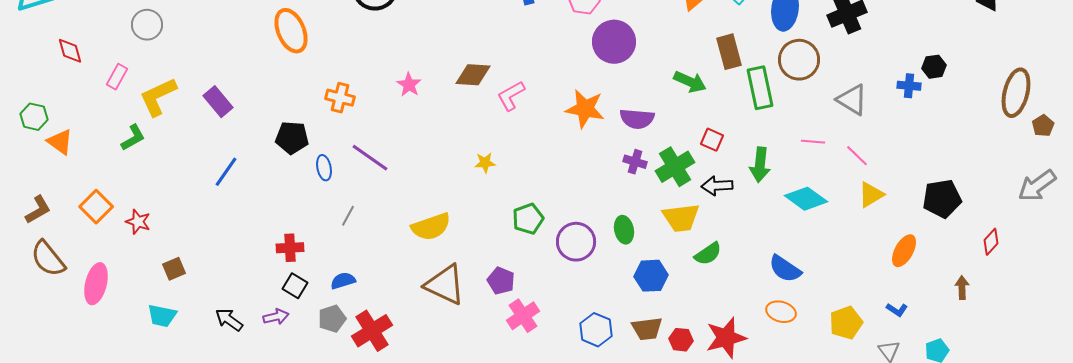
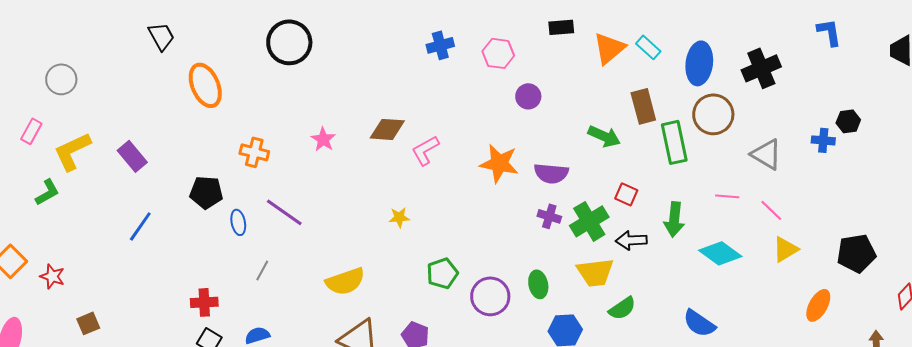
purple circle: (614, 42) -> (528, 96), size x0.6

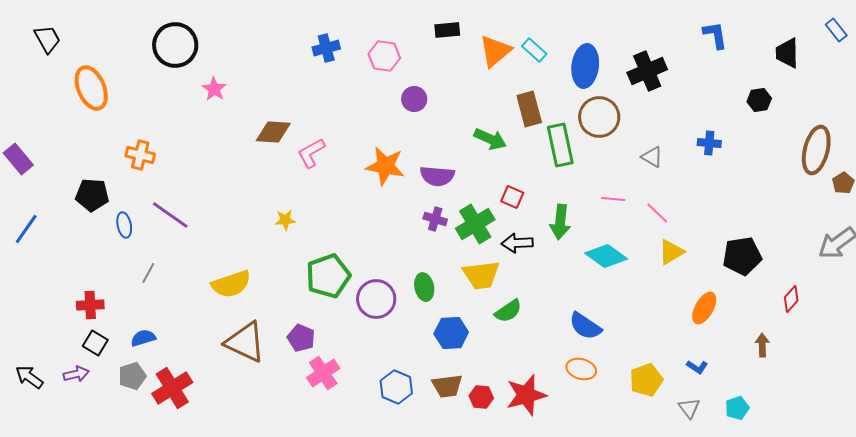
black hexagon: (848, 121) -> (759, 100), moved
pink star: (323, 139) -> (214, 89), moved
gray triangle: (766, 154) -> (652, 157), size x0.7
green pentagon: (442, 273) -> (328, 276), size x1.4

